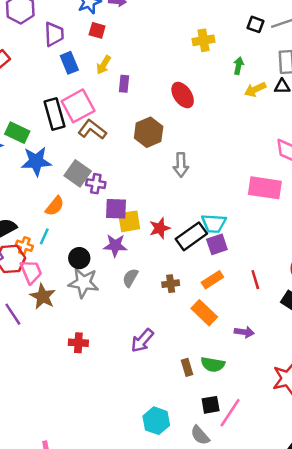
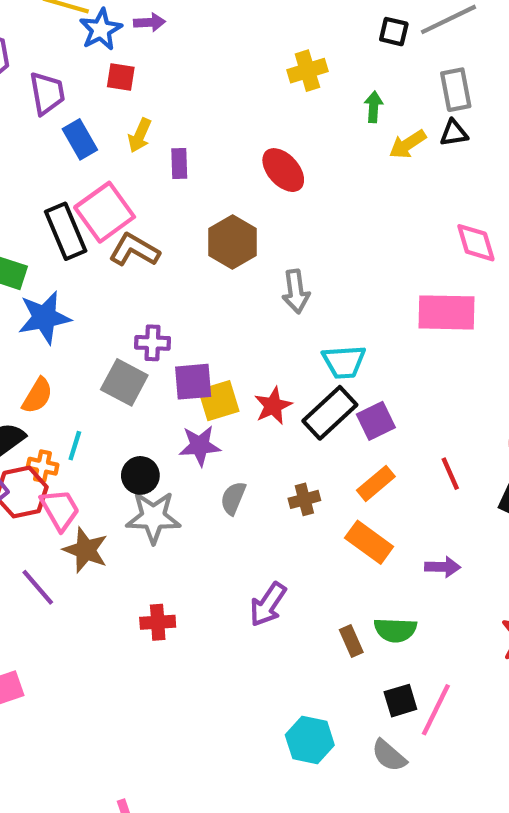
gray square: (78, 173) -> (124, 382), moved
orange semicircle: (55, 206) -> (37, 396), moved
cyan trapezoid: (214, 223) -> (344, 362), moved

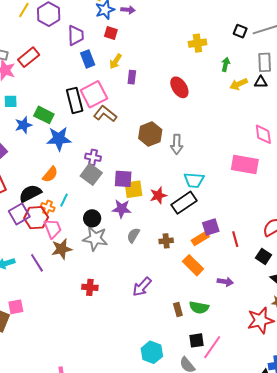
brown hexagon: (233, 242) -> (150, 134), moved
purple cross: (153, 343) -> (93, 157), moved
purple square: (376, 421) -> (211, 227), moved
brown star: (86, 550) -> (62, 249), turned 30

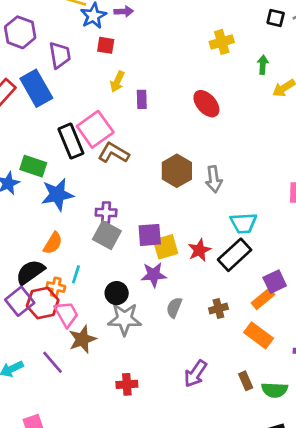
blue rectangle: (88, 59) -> (36, 88), moved, size x1.5
brown rectangle: (178, 310) -> (246, 381), moved

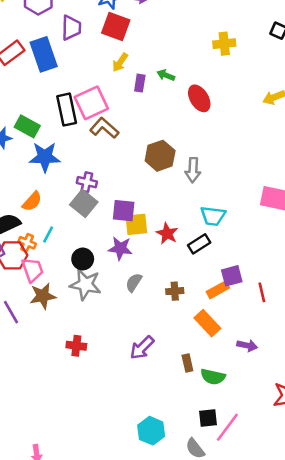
red square: (106, 45) -> (116, 27), size x1.6
green arrow: (263, 65) -> (166, 75), moved, turned -84
red star: (199, 250) -> (167, 233), turned -30
black rectangle: (235, 255) -> (199, 244), size x0.7

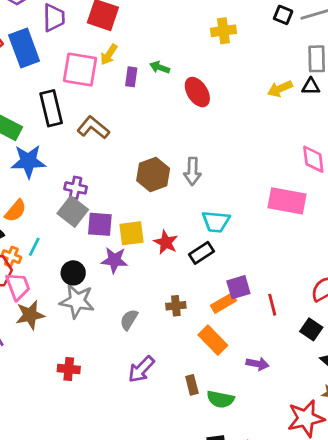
pink square: (91, 103) -> (80, 70), moved, turned 36
brown hexagon: (160, 156) -> (153, 175), moved
purple square: (124, 211) -> (100, 224), moved
gray semicircle: (134, 282) -> (129, 320), moved

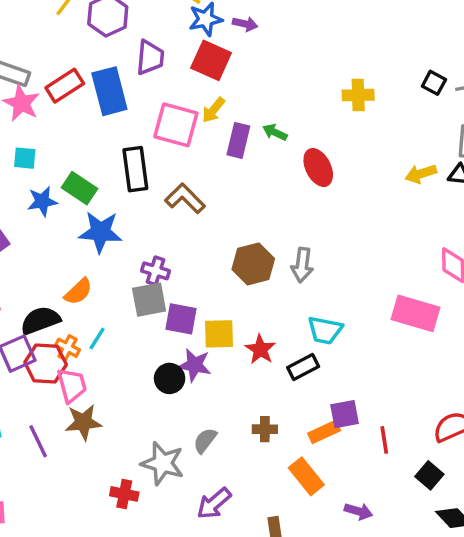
purple rectangle: (131, 77) -> (238, 140), size x1.4
gray square: (73, 211) -> (149, 300), turned 36
black circle: (73, 273) -> (170, 378), moved
gray star: (77, 301) -> (163, 463), moved

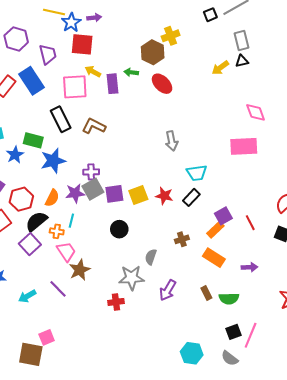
black square: (434, 83) -> (210, 15), turned -32
yellow arrow: (213, 110) -> (93, 72), turned 98
brown hexagon: (253, 264) -> (153, 52), moved
red hexagon: (46, 363) -> (21, 199), moved
purple star: (195, 365) -> (75, 193), moved

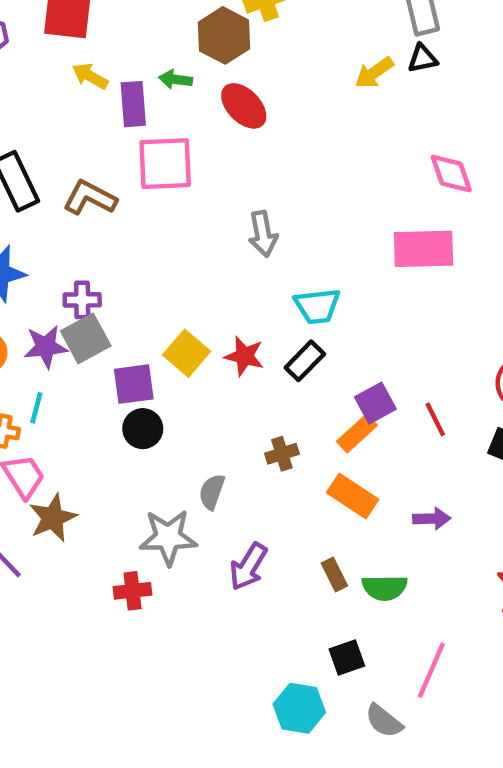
pink square: (75, 87) -> (165, 164), moved
purple square: (114, 194) -> (134, 384), moved
yellow square: (138, 195) -> (187, 353), turned -30
black square: (233, 332) -> (347, 658), moved

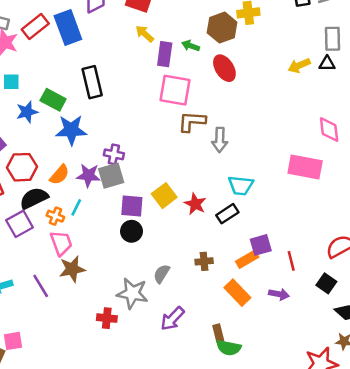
brown L-shape: (90, 198) -> (192, 122), moved, turned -36
purple arrow: (432, 519) -> (279, 294), moved
green semicircle: (385, 588) -> (229, 348), moved

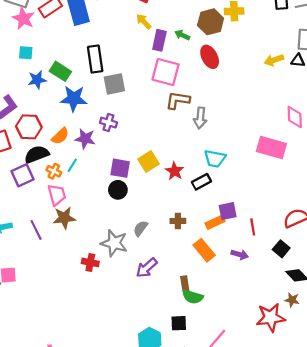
gray square: (111, 176) -> (114, 84), moved

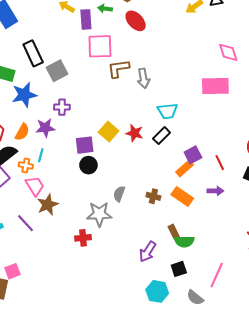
brown cross: (178, 221) -> (153, 196), moved, turned 32
purple arrow: (147, 268) -> (148, 252), moved

